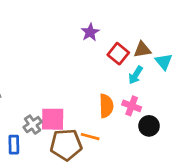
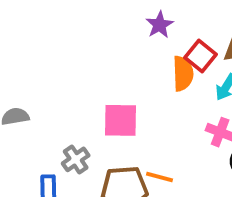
orange semicircle: (106, 106) -> (183, 74), moved
pink square: (53, 119) -> (121, 120), moved

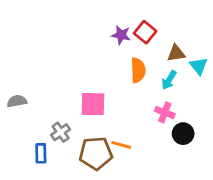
purple star: (160, 25) -> (121, 35), turned -30
red square: (201, 56) -> (145, 32), moved

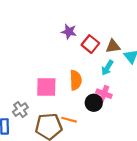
red square: (145, 32) -> (90, 44), moved
orange semicircle: (138, 70) -> (76, 80), moved
black circle: (183, 134) -> (94, 103), moved

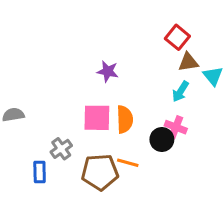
purple star: (69, 32) -> (108, 71), moved
red square: (90, 44) -> (177, 37), moved
orange semicircle: (76, 80) -> (125, 119), moved

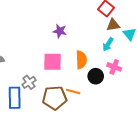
orange semicircle: (125, 119) -> (81, 60), moved
pink cross: (176, 127) -> (114, 67), moved
blue rectangle: (40, 172) -> (15, 98), size x1.5

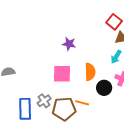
gray cross: (29, 82) -> (44, 101), moved

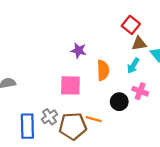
orange semicircle: (90, 72) -> (103, 70), moved

